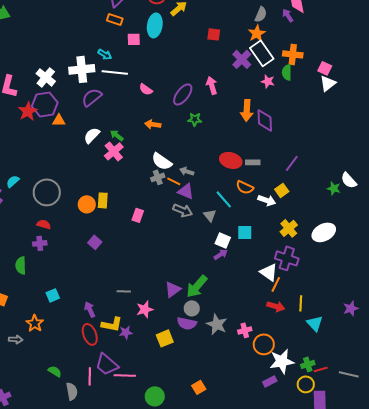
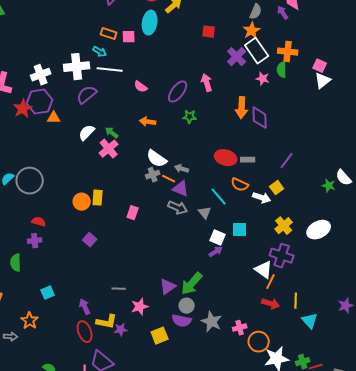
orange rectangle: (115, 19) -> (109, 34), moved
white cross: (46, 77) -> (41, 75), turned 30
gray circle: (47, 192) -> (30, 181), moved

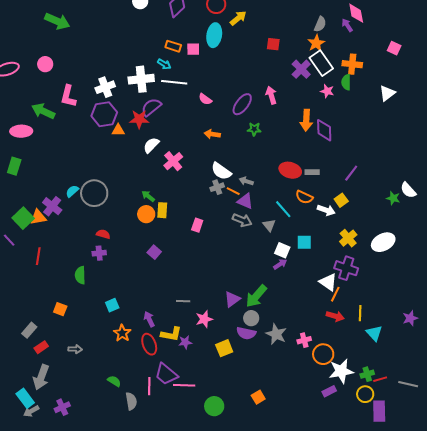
pink square: (320, 66) -> (394, 48), moved
red star: (23, 109) -> (139, 119), moved, turned 30
green arrow: (112, 133) -> (148, 196), moved
orange star: (30, 321) -> (122, 333), moved

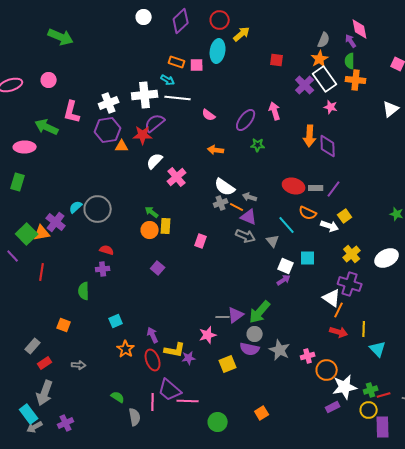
green semicircle: (346, 82) -> (350, 61), moved
purple line: (351, 173) -> (334, 189), moved
gray line: (183, 301) -> (223, 317), moved

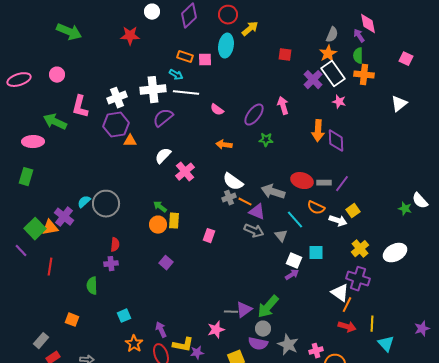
red star: (143, 135) -> (130, 36), moved
gray arrow: (250, 197) -> (273, 192), moved, size x1.6
red semicircle: (107, 250) -> (115, 245), turned 80

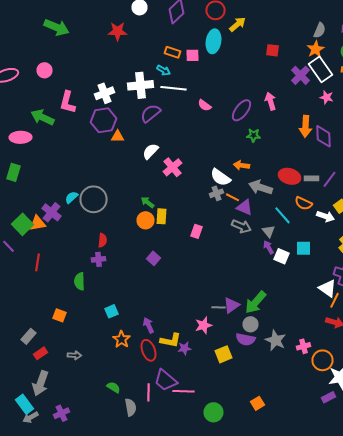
orange arrow: (224, 145) -> (242, 165), moved
purple arrow: (292, 275) -> (268, 247), moved, turned -88

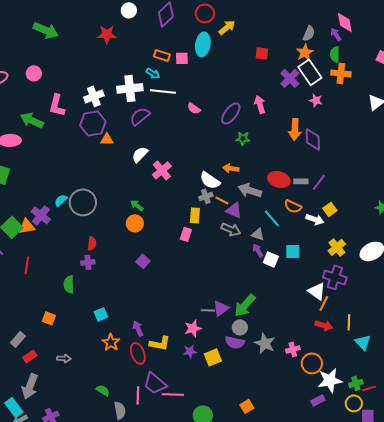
yellow rectangle: (162, 216) -> (195, 215), moved
gray triangle: (268, 231) -> (258, 234), turned -32
purple star: (184, 348) -> (190, 351), moved

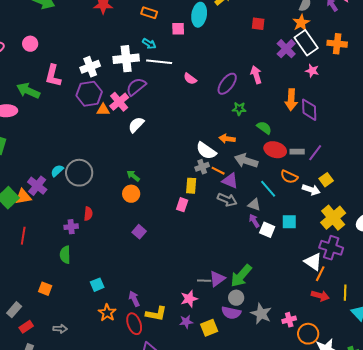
green semicircle: (335, 54) -> (264, 128), moved, turned 126
orange rectangle: (162, 55) -> (149, 13), moved
pink cross: (162, 170) -> (119, 102), moved
yellow cross: (337, 247) -> (333, 218), size x1.4
purple cross: (88, 262) -> (71, 227), moved

